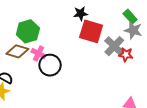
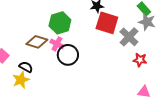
green hexagon: (28, 31) -> (60, 23), moved
red star: (126, 55) -> (140, 60), moved

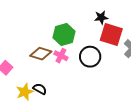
black circle: (68, 55) -> (90, 57), moved
black semicircle: (26, 67) -> (40, 89), moved

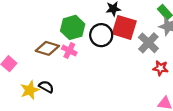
black circle: (90, 57) -> (101, 35), moved

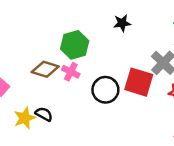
red square: (124, 27) -> (139, 82), moved
black circle: (101, 35) -> (105, 90), moved

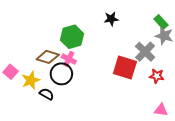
black circle: (105, 90) -> (61, 74), moved
yellow star: (25, 118) -> (31, 80), moved

